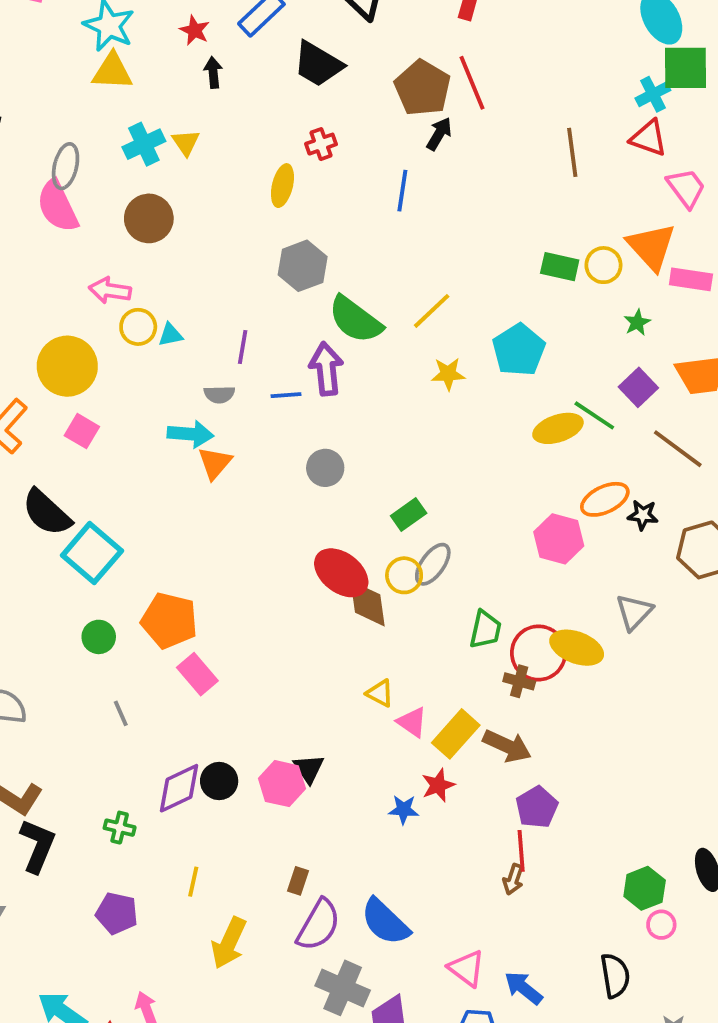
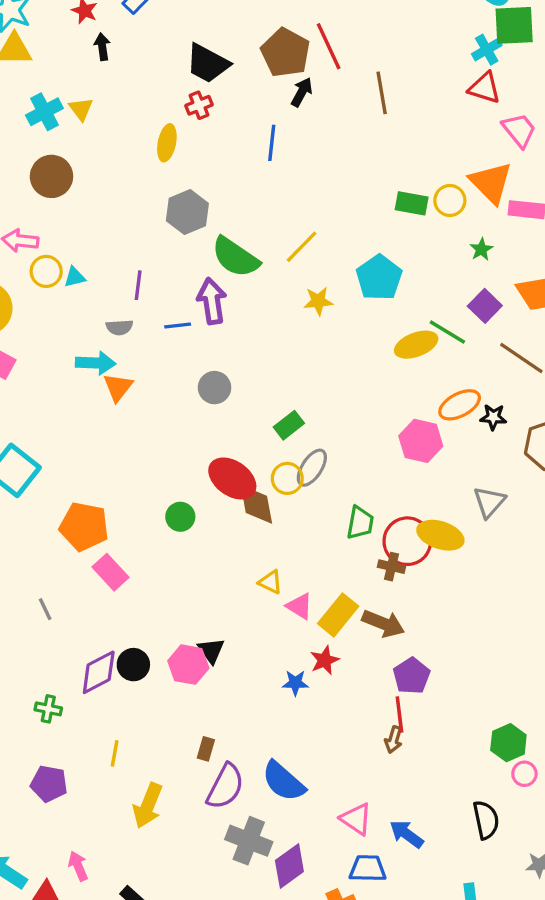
black trapezoid: (318, 64) -> (208, 63), moved
brown line: (572, 152) -> (382, 93), moved
green circle: (99, 637) -> (180, 517), moved

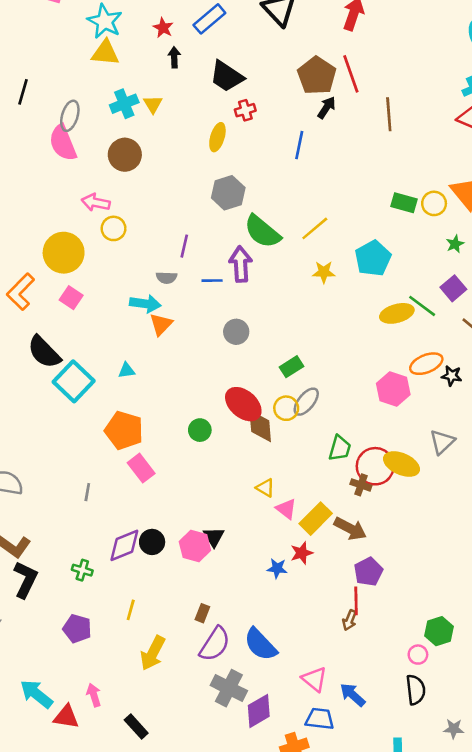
black trapezoid: (208, 63) -> (227, 76), moved
cyan triangle: (75, 277) -> (127, 370), moved
gray line: (45, 609) -> (87, 492), turned 30
pink circle: (524, 774) -> (418, 655), moved

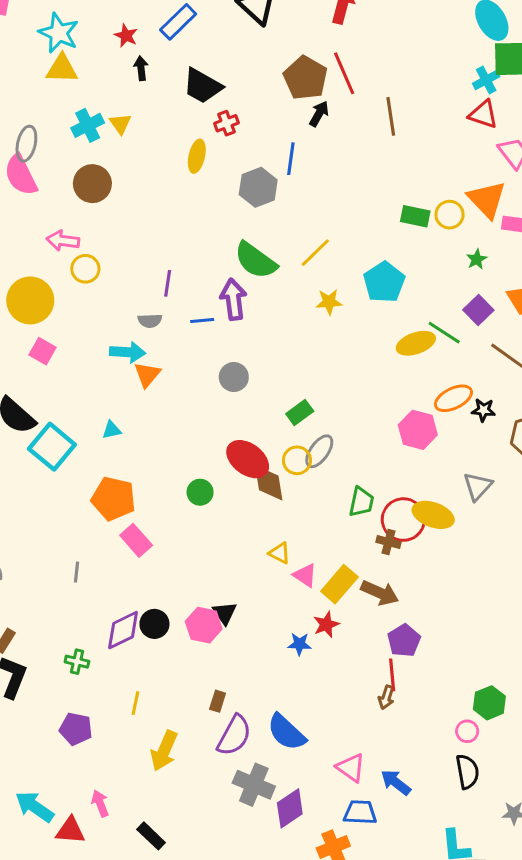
gray hexagon: (228, 193) -> (258, 187), moved

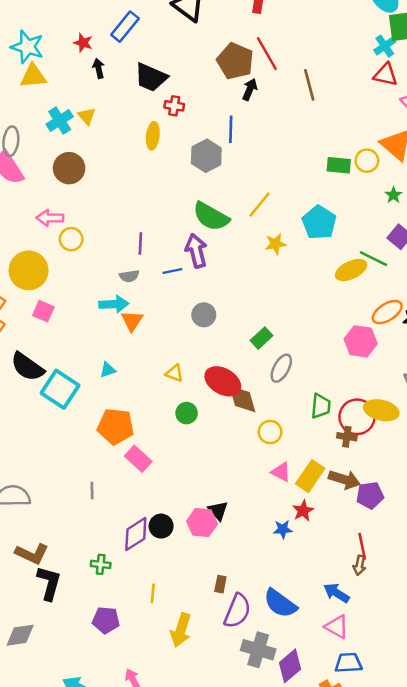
red cross: (226, 123) -> (174, 106), turned 36
yellow circle: (297, 460) -> (270, 432), moved
yellow triangle: (280, 553) -> (174, 373), moved
purple pentagon: (404, 640) -> (370, 495), moved, turned 30
blue arrow: (396, 782) -> (336, 593), moved

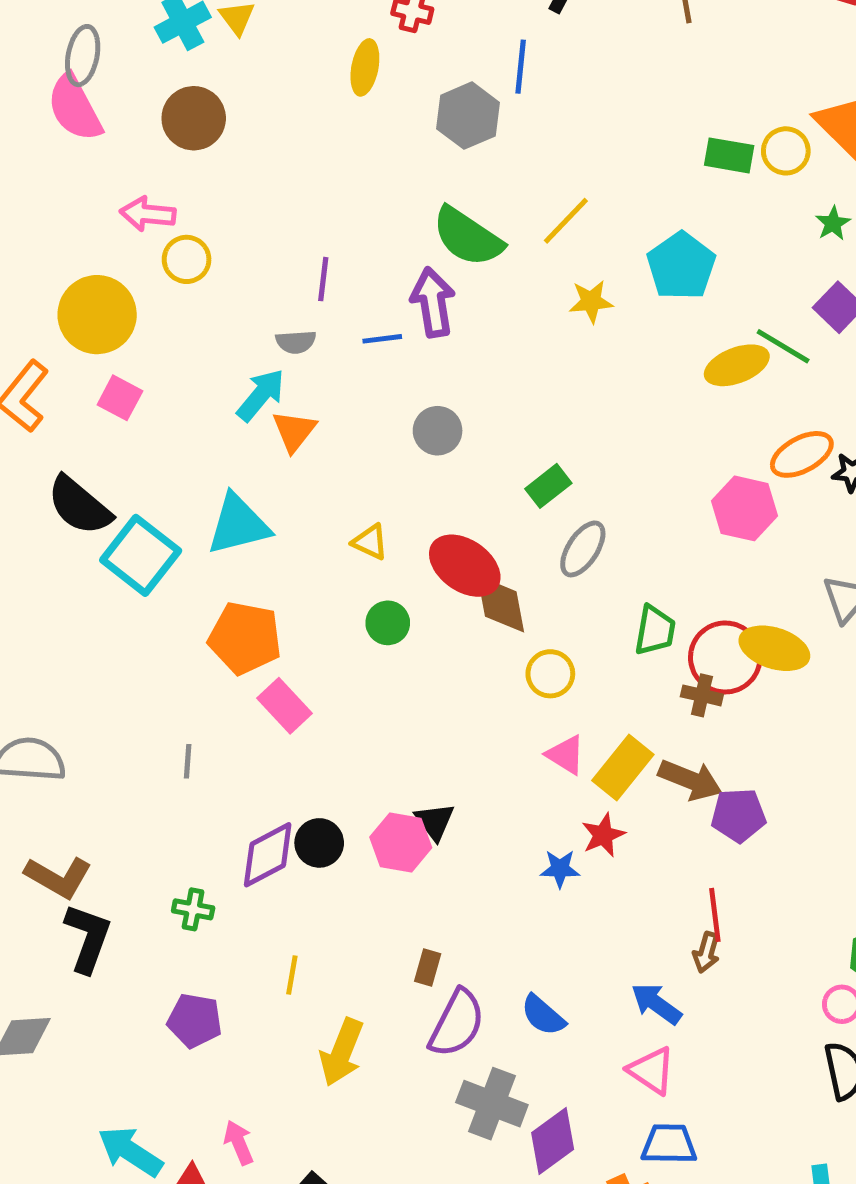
cyan arrow: (114, 304) -> (261, 395), turned -52
cyan triangle: (108, 370) -> (238, 525), size x2.0
blue semicircle: (280, 603) -> (543, 1015), size x0.7

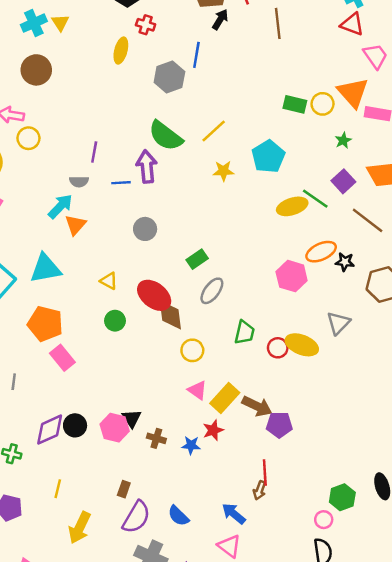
red circle: (725, 657) -> (278, 348), size x0.6
brown cross: (702, 695) -> (156, 438), moved

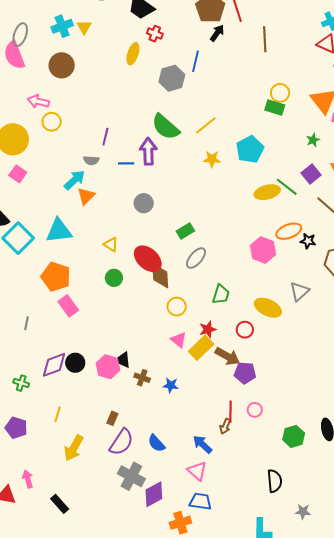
yellow circle: (323, 104) -> (280, 93), moved
red circle: (278, 348) -> (245, 330), moved
black triangle: (132, 418) -> (123, 360), turned -36
red star: (213, 430) -> (208, 329), moved
pink circle: (324, 520) -> (255, 410), moved

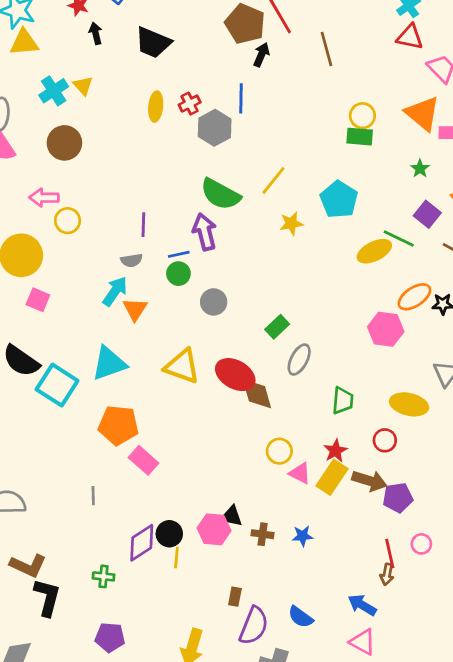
red cross: (155, 34) -> (190, 104), moved, turned -35
yellow triangle: (111, 244) -> (182, 366), size x1.8
green circle: (114, 278) -> (178, 274), moved
yellow circle: (177, 307) -> (279, 451), moved
yellow line: (58, 414) -> (176, 558), moved

